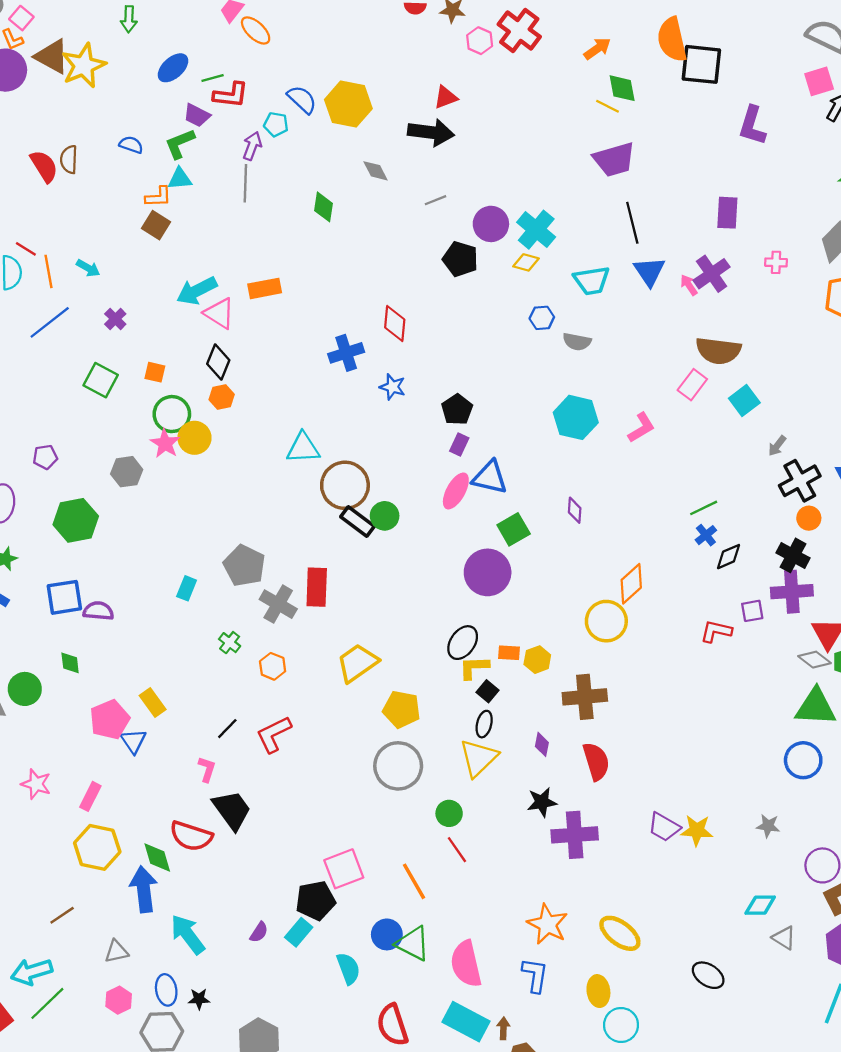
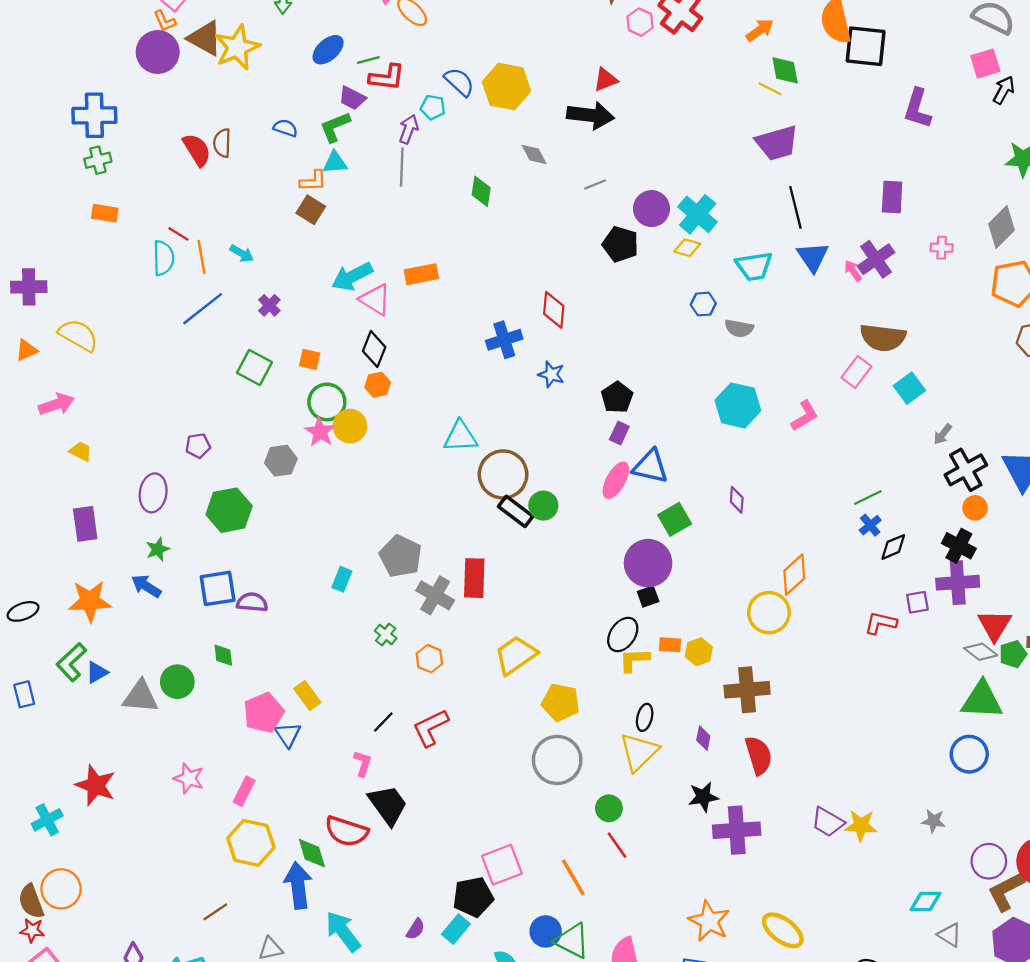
black square: (488, 691) -> (648, 596), moved, turned 30

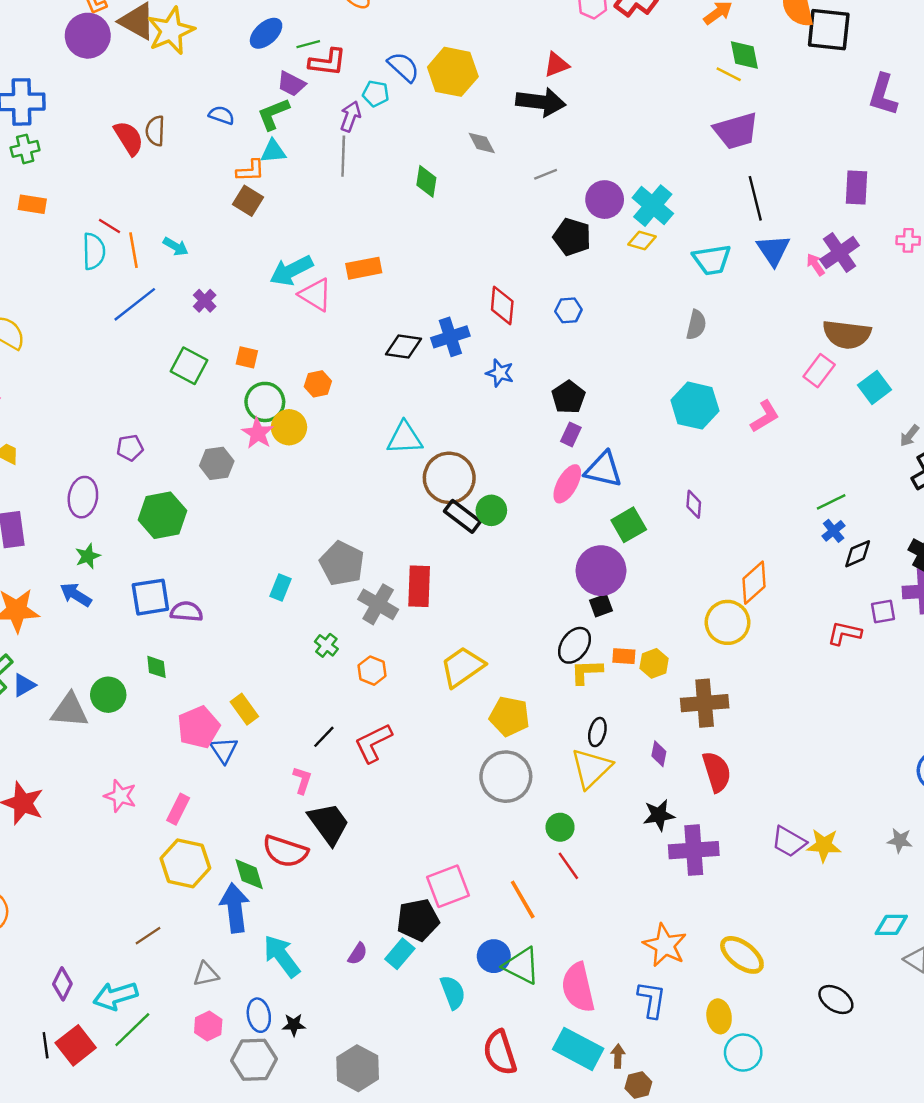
blue hexagon: (703, 304) -> (568, 310), moved
gray semicircle: (739, 328) -> (696, 325), turned -88
black diamond: (374, 349) -> (403, 347), moved, turned 76

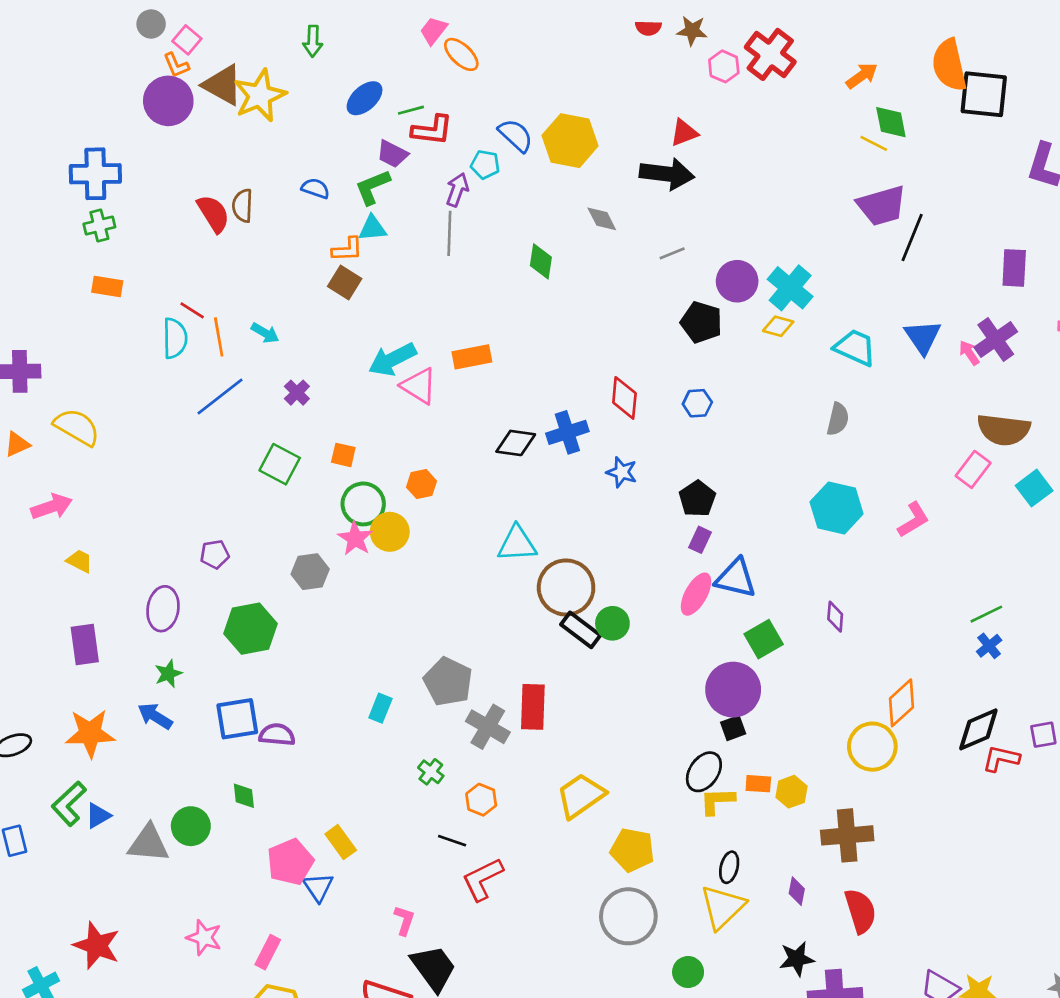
black line: (755, 198) -> (912, 237), moved, turned 36
cyan trapezoid: (712, 260) -> (855, 348), turned -147
black diamond: (858, 554) -> (978, 729), moved, size x1.4
black line: (324, 737) -> (452, 841), moved, turned 65

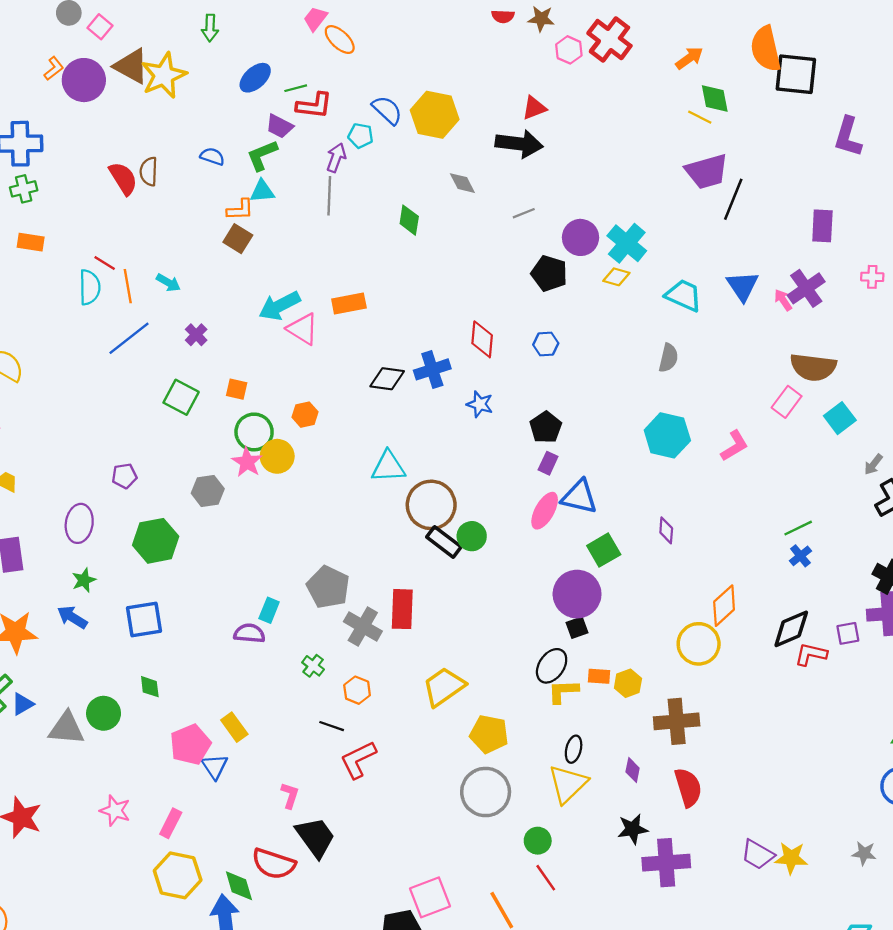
orange L-shape: (176, 65) -> (54, 68), moved, turned -105
purple semicircle: (277, 735) -> (249, 633), moved

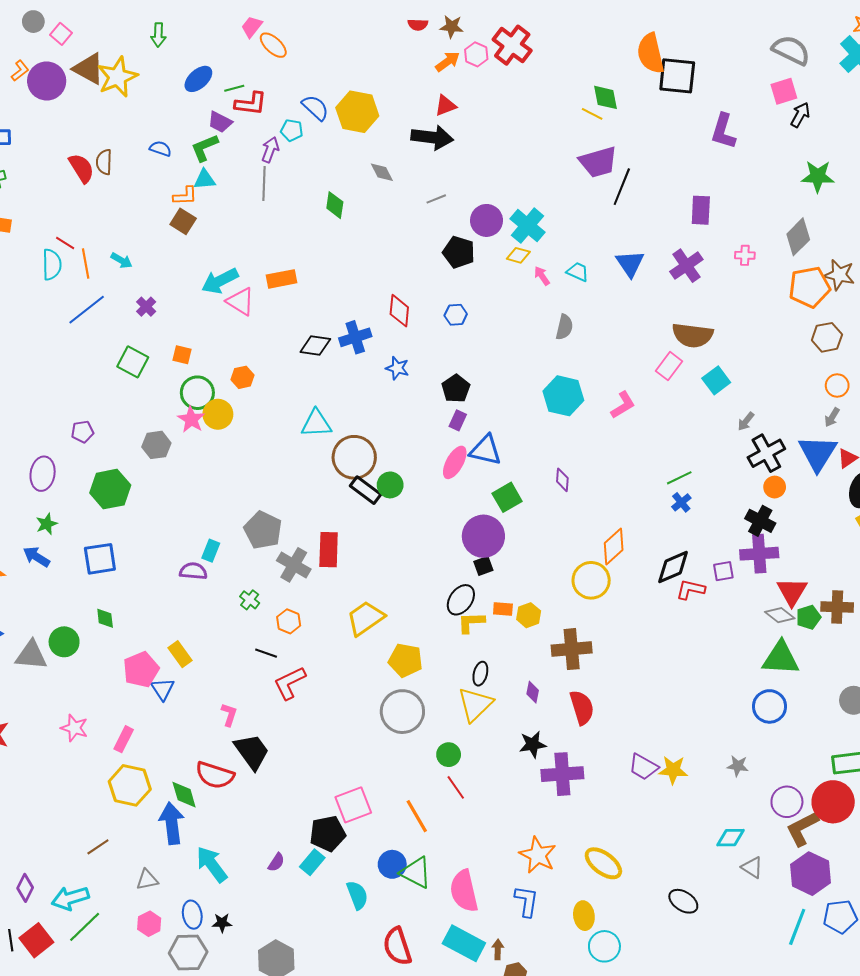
orange arrow: (689, 58) -> (448, 62), moved
cyan trapezoid: (684, 295) -> (578, 272), size x0.7
pink arrow: (783, 300) -> (542, 276), moved

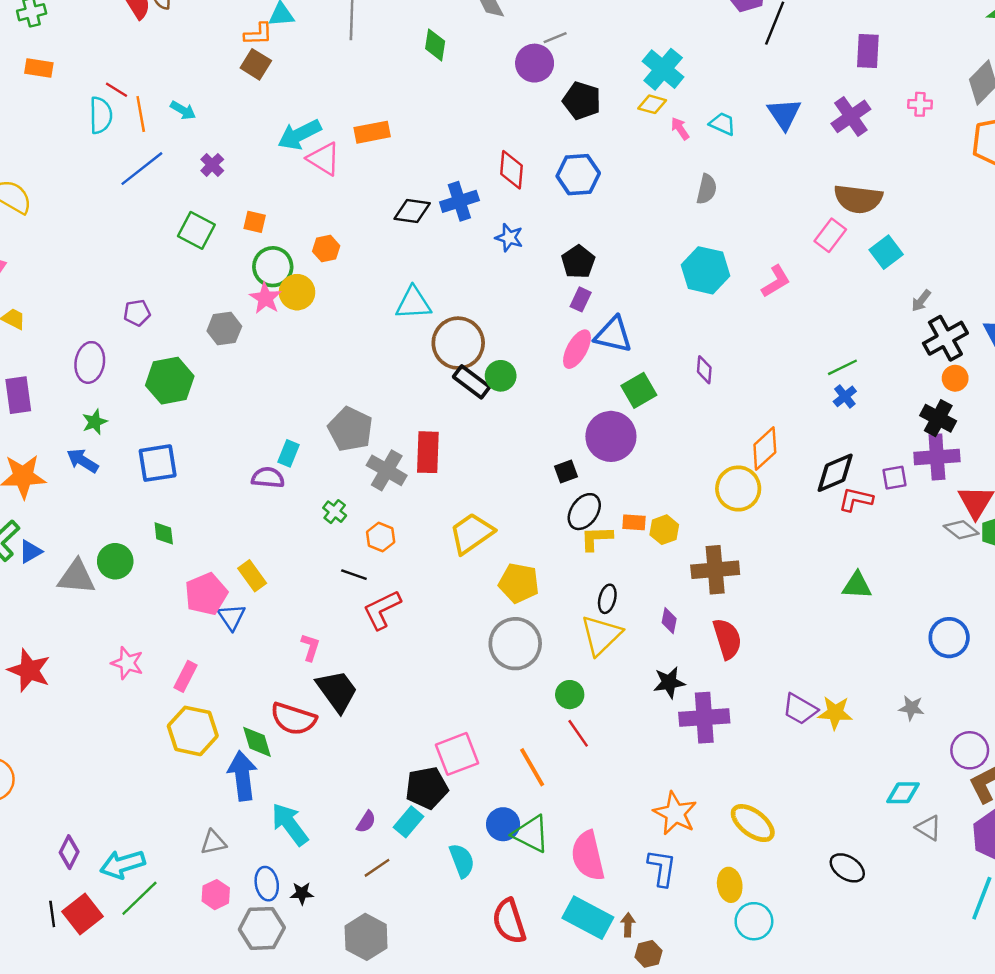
purple circle: (487, 220) -> (535, 63), moved
blue hexagon: (456, 315) -> (578, 175), size x1.6
black square: (483, 566) -> (566, 472), moved
green triangle: (781, 658) -> (857, 585), moved, size x0.7
brown line: (98, 847) -> (377, 868), moved

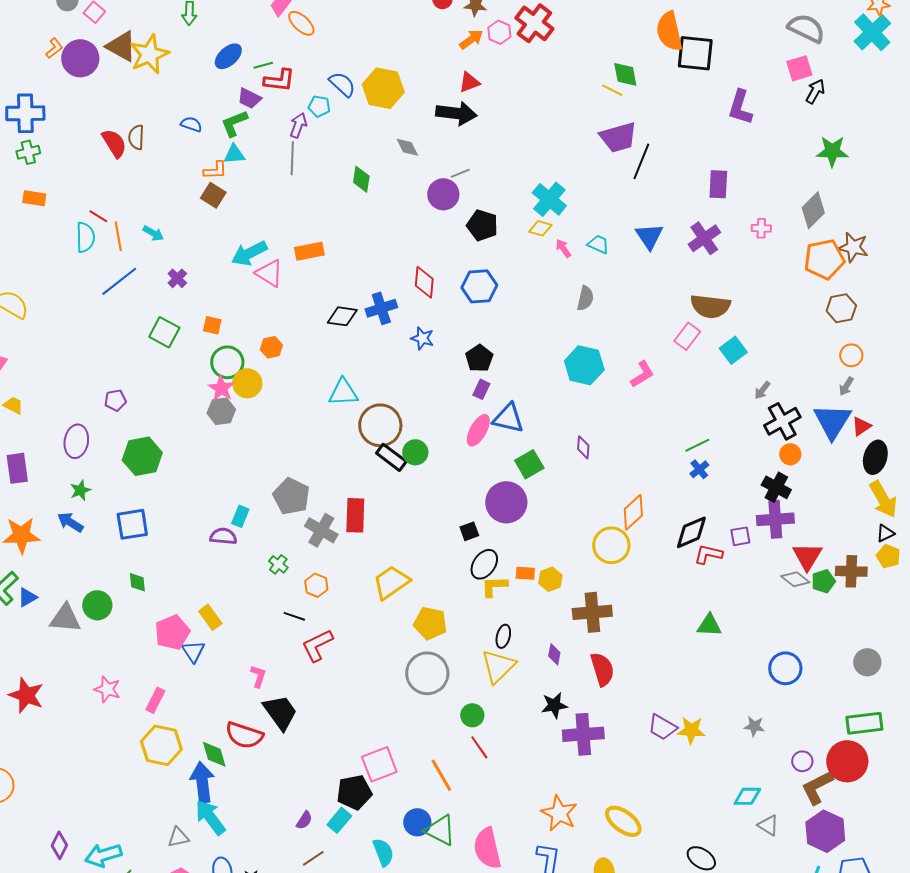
gray hexagon: (224, 329) -> (221, 411), moved
purple circle: (970, 750) -> (802, 761), size x0.7
cyan arrow: (290, 824) -> (210, 817), moved

